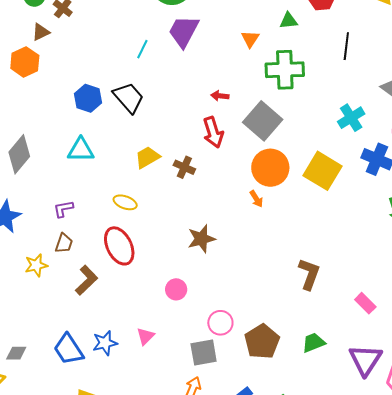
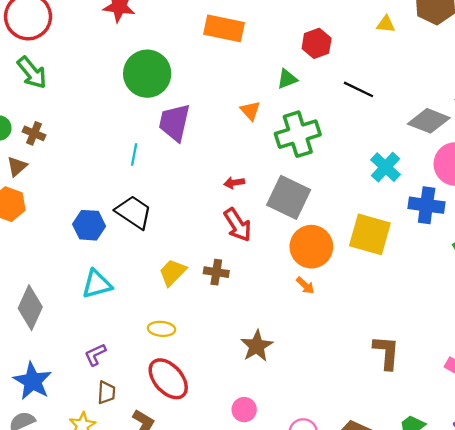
black line: (346, 46) -> (359, 89), turned -56

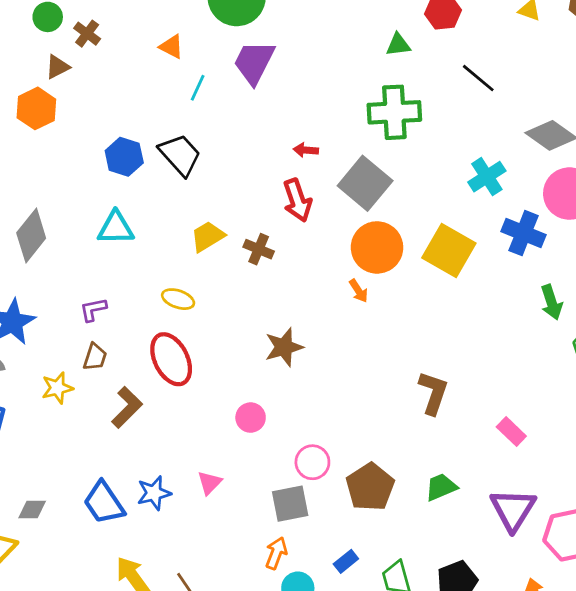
orange triangle: (250, 111) -> (171, 47), moved, turned -35

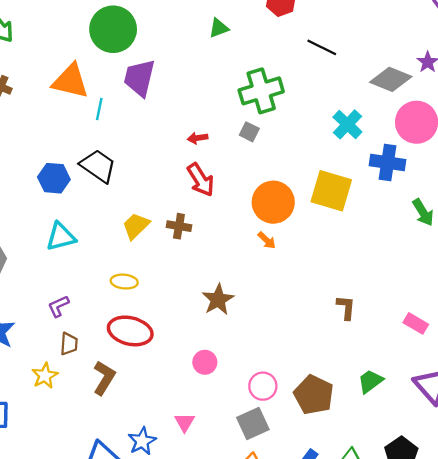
green triangle: (398, 45) -> (219, 28), moved
orange triangle: (171, 47) -> (70, 81), size x1.8
gray square: (365, 183) -> (249, 132), moved, size x0.5
red ellipse: (171, 359) -> (130, 331), turned -36
brown L-shape: (433, 393) -> (346, 308), size x0.7

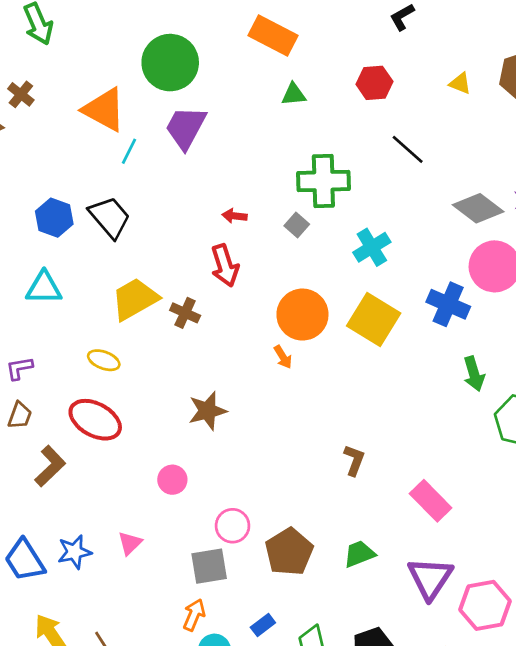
cyan cross: (347, 124) -> (372, 247), moved
yellow trapezoid: (136, 226) -> (135, 299), size x1.4
pink rectangle: (416, 323) -> (431, 501), size x1.4

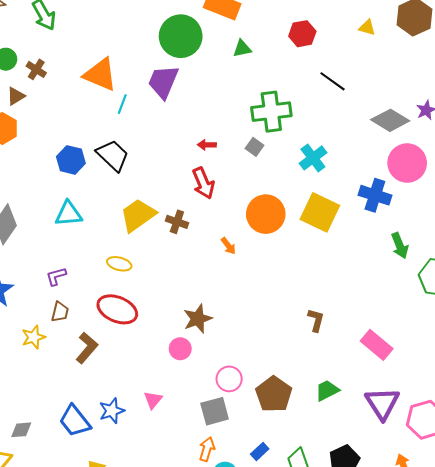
green circle: (170, 63) -> (181, 36), moved
orange arrow: (283, 357) -> (228, 246), moved
brown star: (207, 411) -> (198, 319), moved

